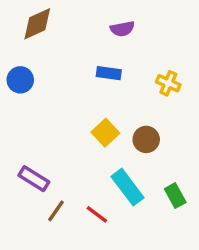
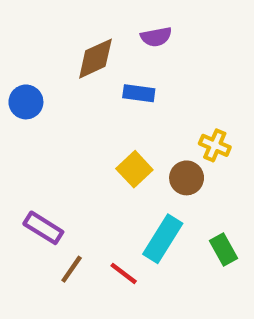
brown diamond: (37, 24) -> (95, 59), moved
yellow cross: (168, 83) -> (215, 145), moved
cyan rectangle: (127, 187) -> (163, 239), turned 69

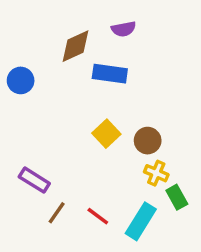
blue rectangle: (139, 93) -> (110, 74), size x1.4
yellow cross: (215, 145) -> (156, 173), moved
cyan rectangle: (163, 239) -> (141, 221), moved

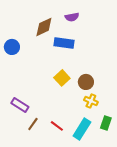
green rectangle: (177, 197) -> (106, 123), moved, turned 48

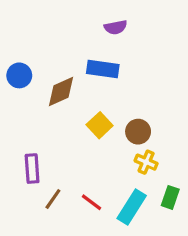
brown diamond: (44, 27) -> (61, 91), moved
purple rectangle: (20, 105) -> (32, 169), turned 54

